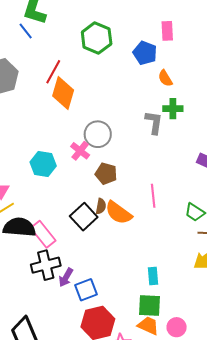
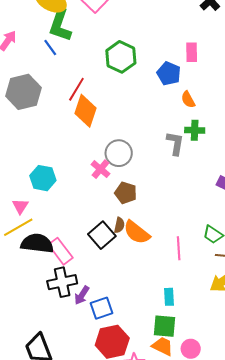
cyan hexagon: (43, 164) -> (43, 178), moved
pink line: (153, 196) -> (179, 248), moved

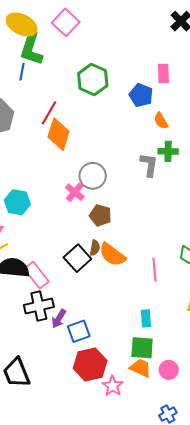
blue line: (50, 47) -> (22, 72), turned 48

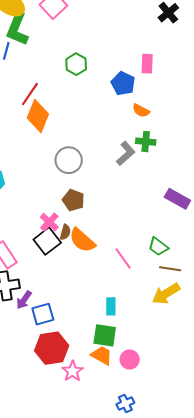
green hexagon: (93, 80) -> (76, 64), size x0.7
orange semicircle: (161, 121) -> (141, 111), turned -36
gray L-shape: (149, 165) -> (126, 153), turned 35
pink cross: (75, 192) -> (49, 222), moved
pink line: (154, 270) -> (123, 258), turned -35

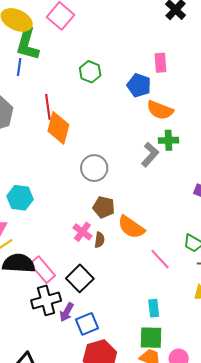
red line: (30, 94) -> (48, 107), turned -35
orange semicircle: (141, 111) -> (160, 110), size x1.5
orange semicircle: (82, 240) -> (131, 227), moved
black square: (47, 241) -> (80, 278), moved

